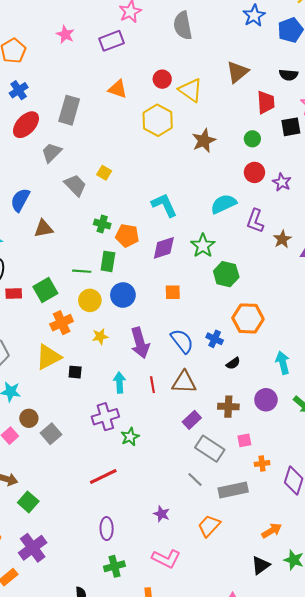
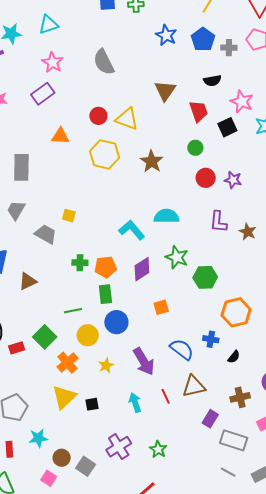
cyan semicircle: (224, 204) -> (166, 216), moved, turned 40
green rectangle: (108, 261) -> (105, 294), moved
purple cross: (105, 417) -> (119, 447), moved

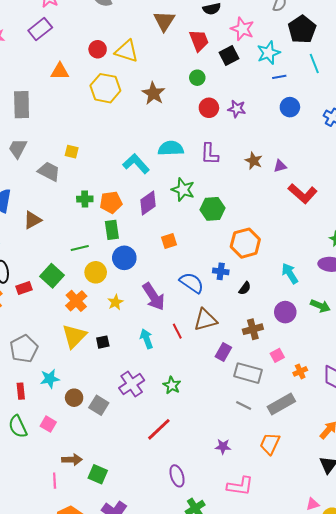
purple L-shape: (218, 222) -> (210, 154), moved
pink square: (49, 478) -> (48, 424), moved

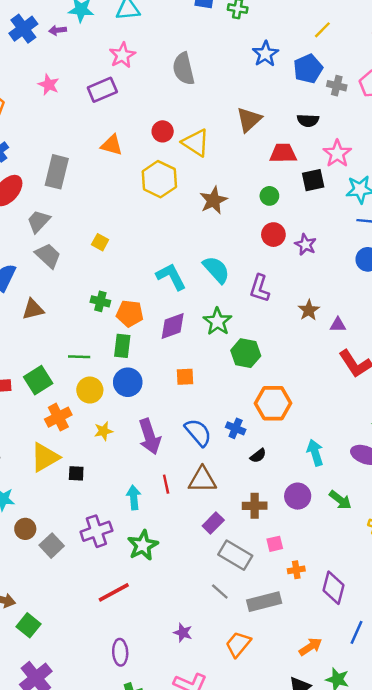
red trapezoid: (199, 40) -> (283, 153), turned -85
cyan semicircle: (171, 148) -> (216, 270), turned 35
gray trapezoid: (49, 171) -> (48, 256), moved
cyan arrow: (147, 339) -> (134, 497), moved
green star: (172, 385) -> (143, 545), size x1.4

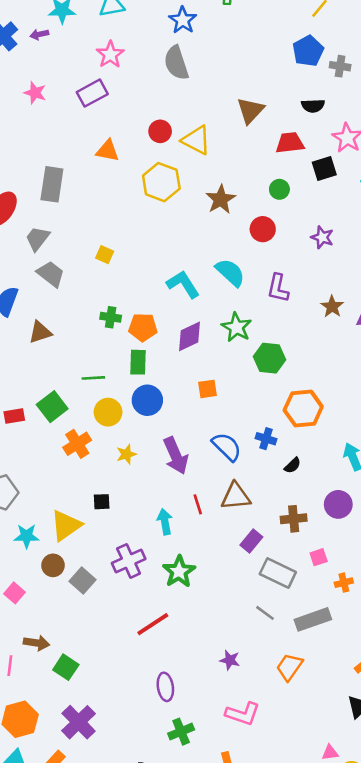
blue star: (265, 54) -> (183, 20), moved
red circle: (273, 235) -> (263, 229), moved
yellow triangle: (45, 457) -> (66, 525), moved

